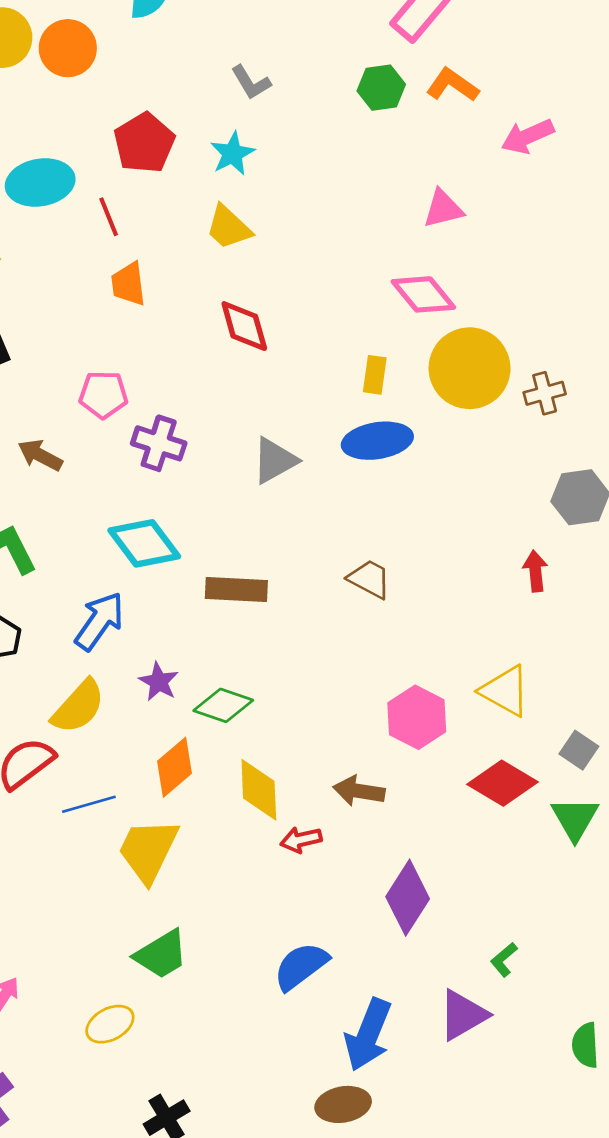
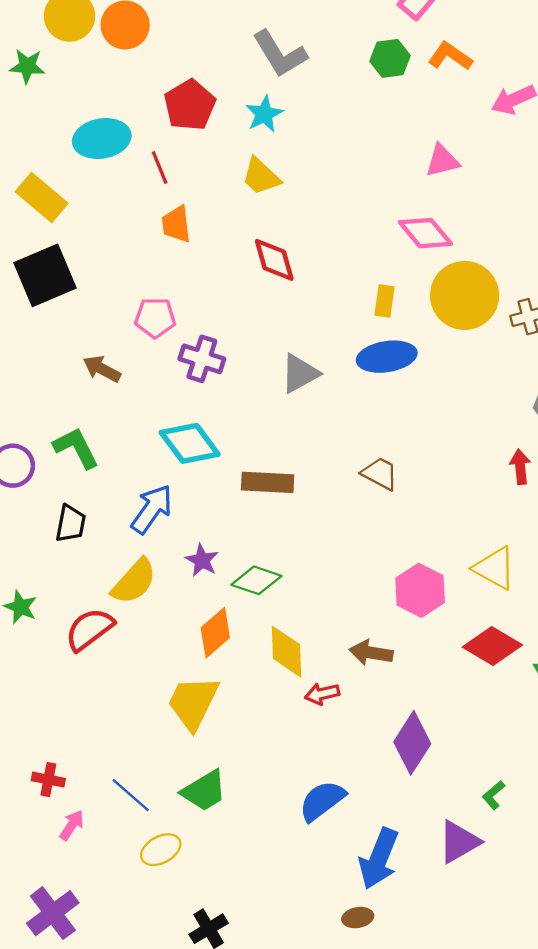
gray L-shape: (251, 82) -> (280, 54), size x1.6
blue line: (89, 804) -> (131, 795), moved, turned 57
brown ellipse: (343, 1104) -> (358, 918), size x0.7

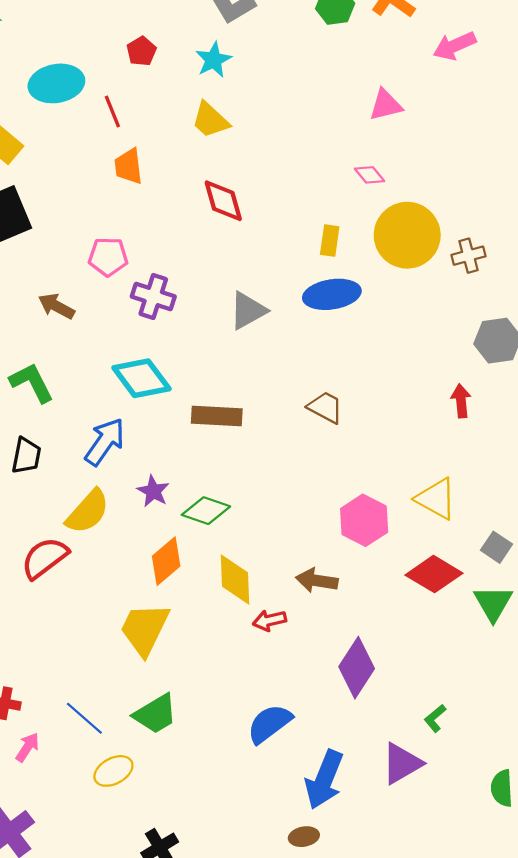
red pentagon: (190, 105) -> (141, 51), size x0.6
pink diamond: (426, 233) -> (370, 175), size x0.6

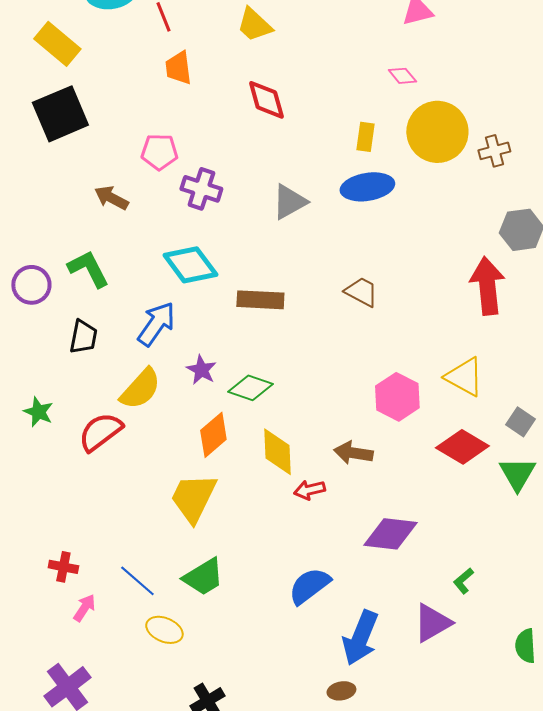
red arrow: (461, 401) -> (487, 286), size x1.8
purple diamond: (357, 668) -> (390, 534), turned 64
yellow ellipse: (113, 771) -> (164, 630), turned 51

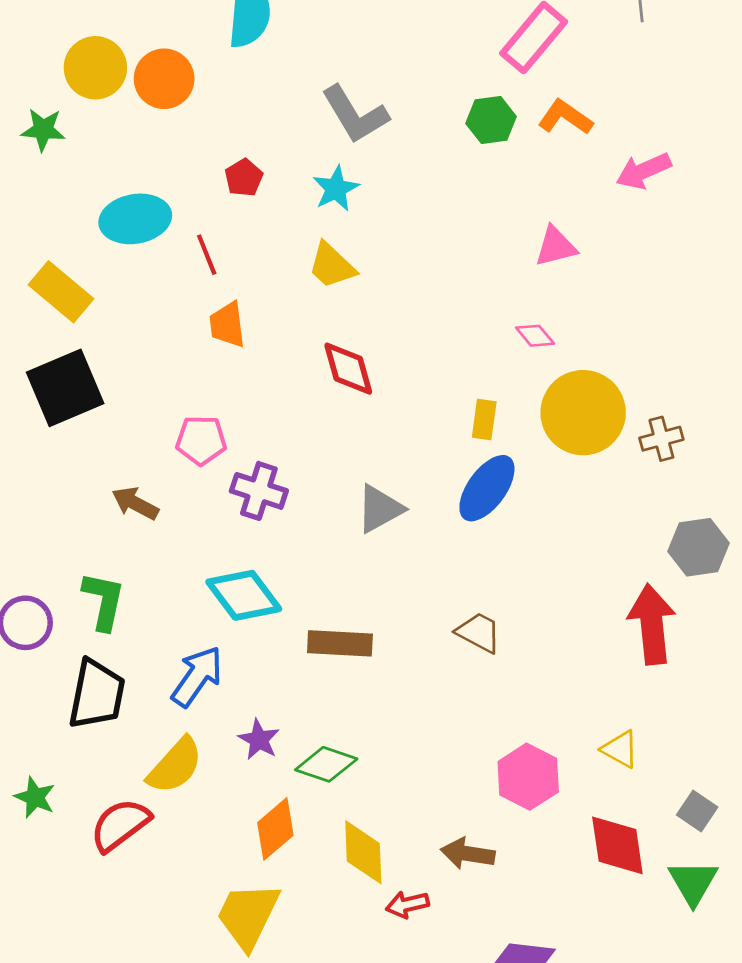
blue ellipse: (367, 187) -> (487, 488), turned -45
green L-shape: (88, 269) -> (104, 601), turned 39
black trapezoid: (83, 337) -> (97, 694), size x1.5
yellow triangle: (464, 377) -> (620, 749), size x0.7
red diamond: (462, 447) -> (617, 845), turned 51

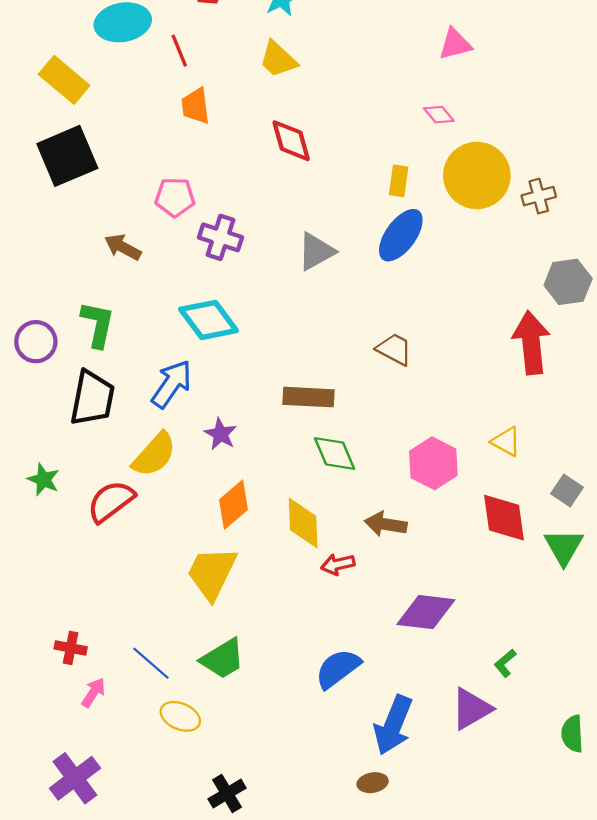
brown rectangle: (340, 643) -> (308, 397), moved
green diamond: (326, 764) -> (335, 454), moved, turned 48

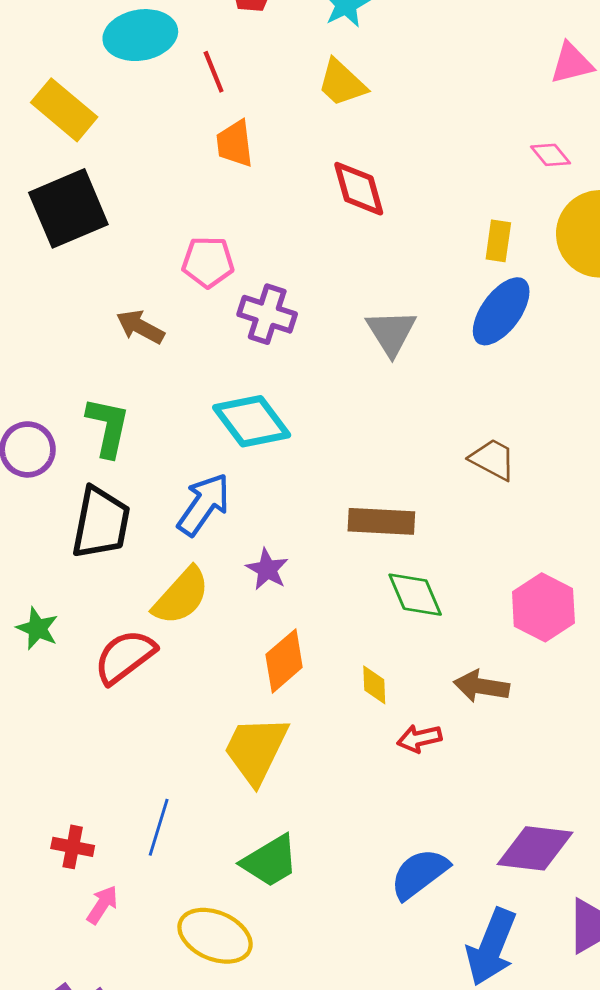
gray triangle: (316, 251) -> (391, 332), turned -33
yellow diamond: (303, 523) -> (374, 685), size x0.6
purple diamond: (426, 612) -> (535, 848), moved
blue line: (151, 663) -> (159, 827), moved, turned 66
yellow ellipse: (180, 716) -> (215, 936), size x1.4

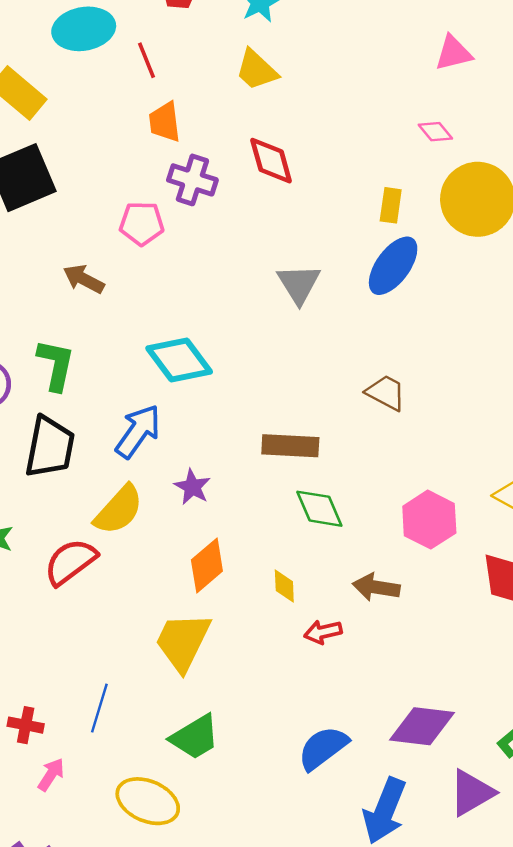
purple cross: (267, 314) -> (192, 180), moved

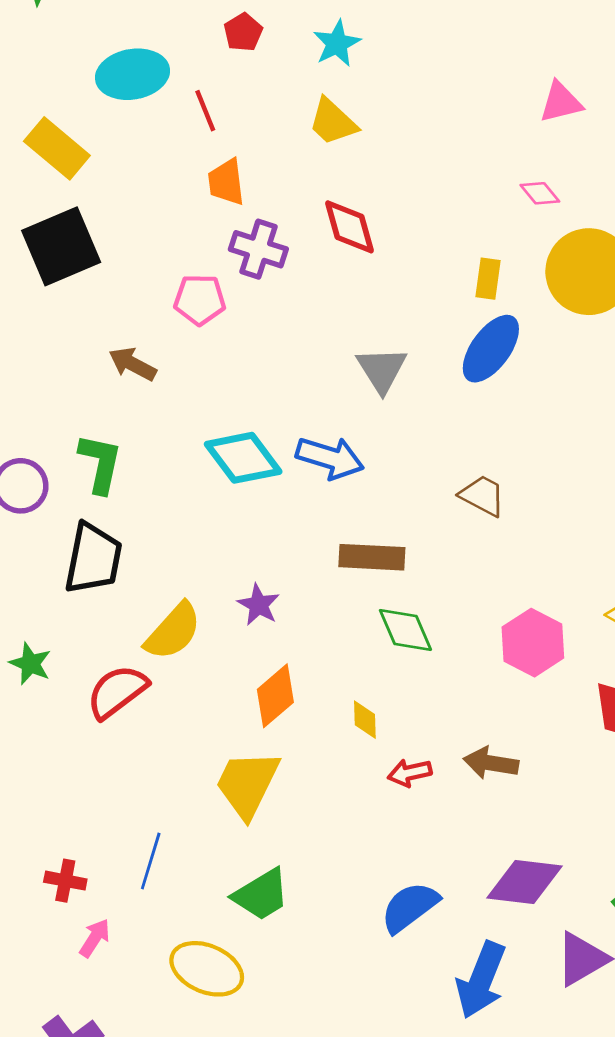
blue arrow: (138, 431) -> (330, 458), moved, turned 72
brown arrow: (376, 587) -> (491, 763), moved

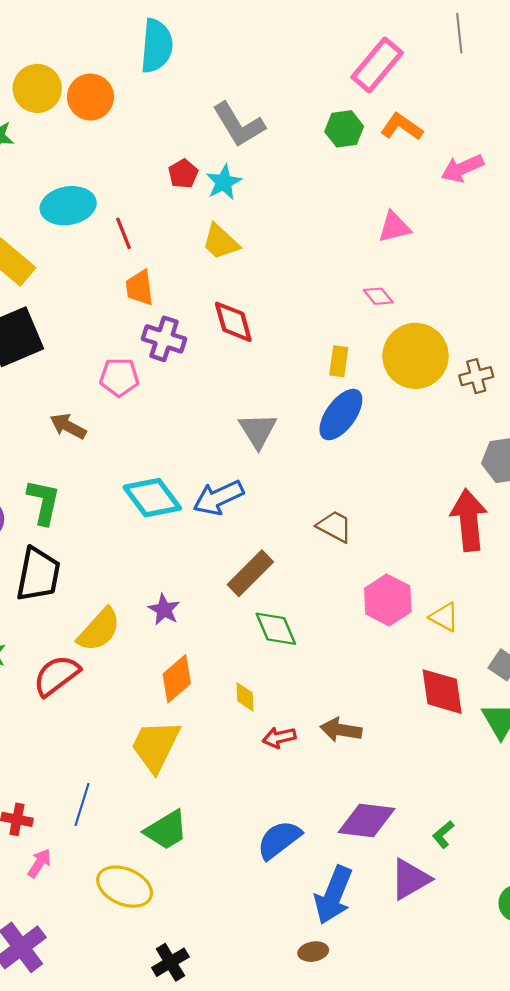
red pentagon: (243, 32) -> (183, 174), moved
blue arrow: (330, 458) -> (218, 498), turned 138
brown rectangle: (372, 557) -> (250, 573), turned -48
pink hexagon: (533, 643) -> (388, 600), moved

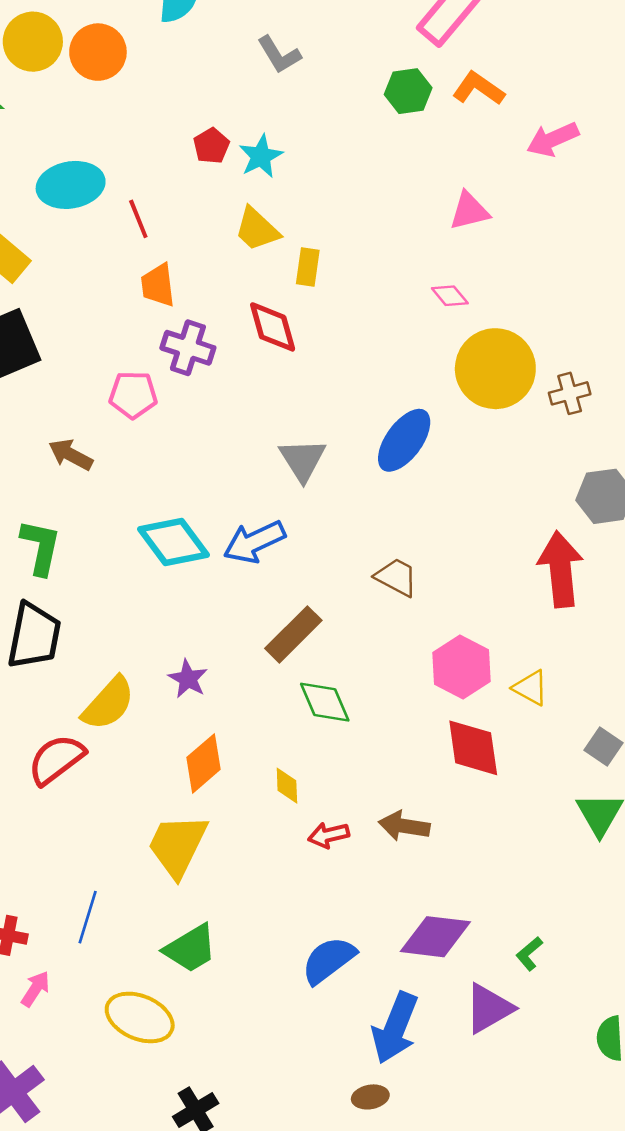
gray L-shape: (239, 125) -> (279, 55), moved, size x0.7
yellow rectangle: (339, 361) -> (308, 267), moved
red diamond: (442, 692) -> (473, 748), moved

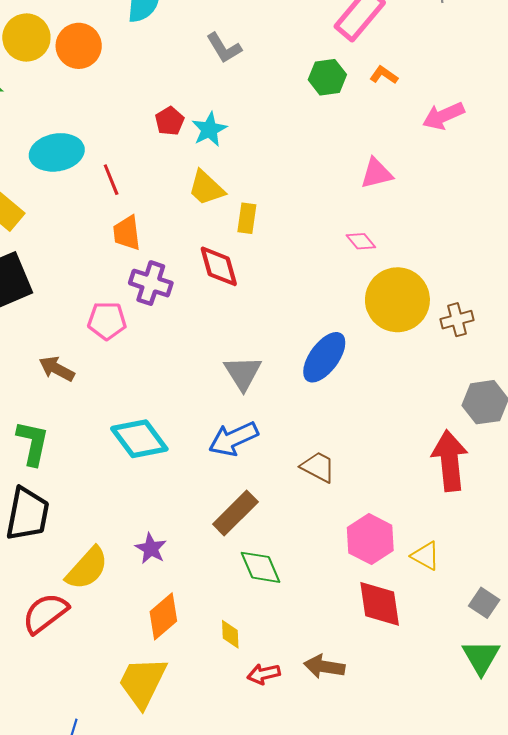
orange L-shape: (478, 89) -> (384, 75), size x0.7
blue arrow: (254, 542) -> (233, 439), moved

